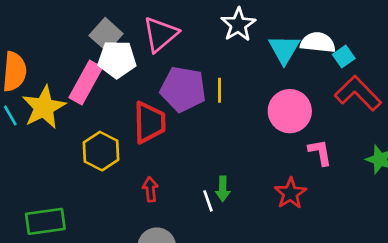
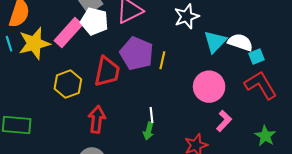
pink L-shape: (320, 152) -> (224, 121), turned 40
red arrow: (150, 189) -> (97, 119), size x1.5
white line: (208, 201) -> (152, 115), moved

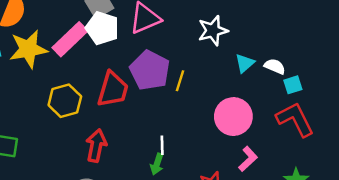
cyan triangle: (215, 42) -> (245, 63), size x0.7
white semicircle: (240, 42) -> (275, 66), size x0.7

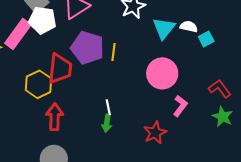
cyan triangle: (245, 63) -> (164, 28), size x1.4
yellow hexagon: (65, 101) -> (38, 84), moved
red L-shape: (295, 119) -> (220, 89), moved, size x0.7

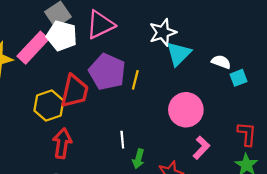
cyan triangle: (164, 28) -> (179, 54), moved
red L-shape: (220, 89) -> (247, 134), turned 35
green arrow: (107, 123) -> (138, 159), moved

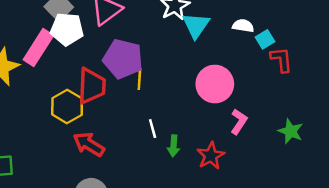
yellow line: (135, 80) -> (139, 79), moved
red L-shape: (247, 134) -> (281, 60), moved
red arrow: (62, 143) -> (89, 144), turned -56

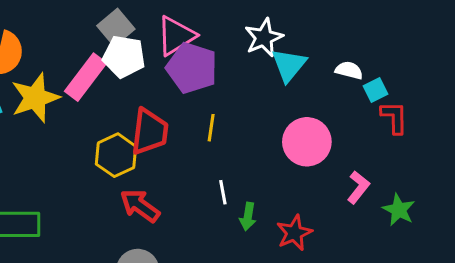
purple pentagon: (123, 59) -> (192, 68), moved
pink L-shape: (239, 122) -> (358, 187), moved

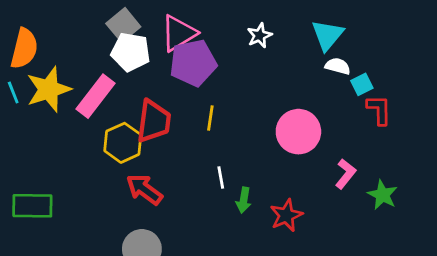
white star: (264, 38) -> (259, 35), size x0.7
cyan triangle: (289, 65) -> (328, 35), moved
purple pentagon: (192, 68) -> (193, 63), turned -30
pink rectangle: (86, 77) -> (95, 96), moved

